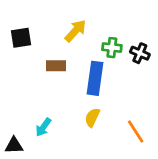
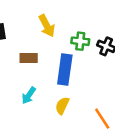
yellow arrow: (76, 31) -> (47, 26), turned 110
cyan arrow: (43, 127) -> (29, 95), moved

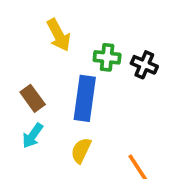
brown rectangle: (29, 58) -> (33, 98), moved, turned 54

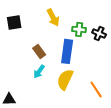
yellow semicircle: (81, 150) -> (65, 79), size x1.5

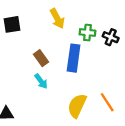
cyan arrow: (39, 71) -> (41, 81), turned -72
yellow semicircle: (65, 79) -> (77, 106), moved

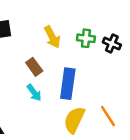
yellow arrow: (57, 19) -> (52, 37), moved
blue rectangle: (74, 58) -> (68, 84), moved

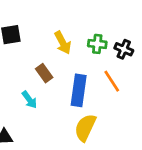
cyan arrow: (34, 93) -> (30, 100), moved
orange line: (108, 116) -> (112, 81), moved

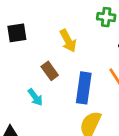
green cross: (97, 44) -> (106, 17), moved

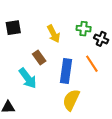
green cross: (106, 17) -> (84, 29), moved
cyan arrow: (35, 97) -> (28, 78), size x1.5

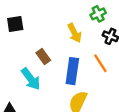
green cross: (84, 29) -> (98, 14), moved, turned -32
yellow arrow: (54, 34) -> (75, 33), moved

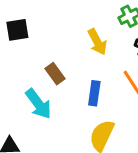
blue rectangle: (72, 71) -> (94, 93), size x0.7

